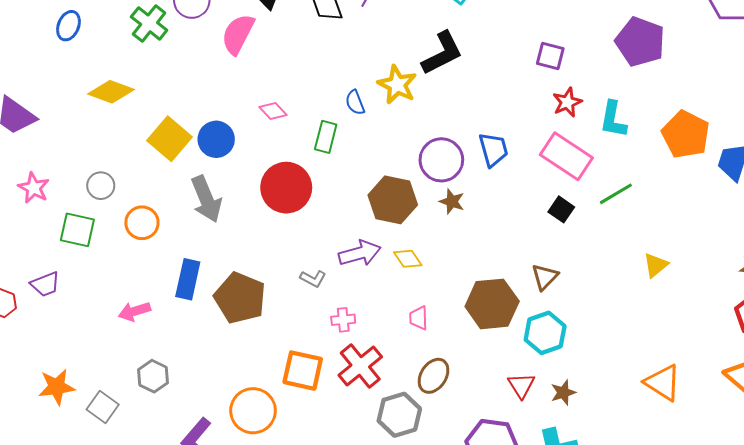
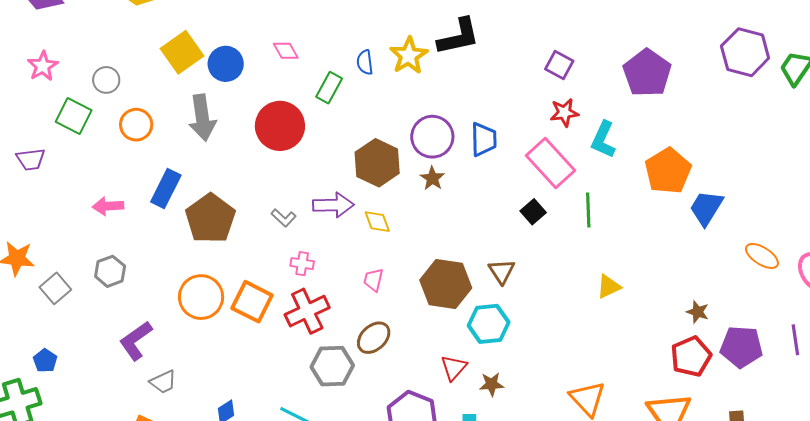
green line: (616, 194) -> (588, 210), turned -76
brown triangle: (545, 277) -> (502, 271), turned -32
orange circle: (253, 411) -> (201, 297), moved

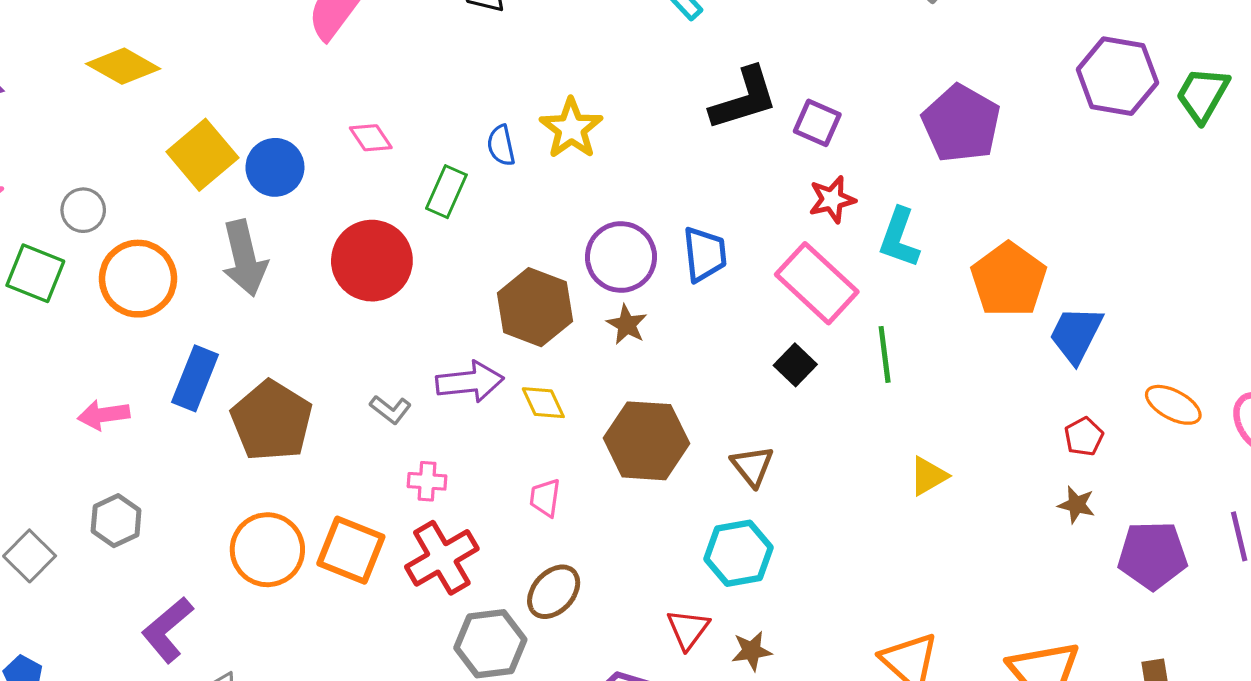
black L-shape: (459, 37) -> (744, 99), moved
orange circle: (136, 125) -> (138, 279), size x1.4
brown hexagon: (446, 284) -> (646, 441), moved
red pentagon: (691, 356) -> (1084, 437), moved, size x0.6

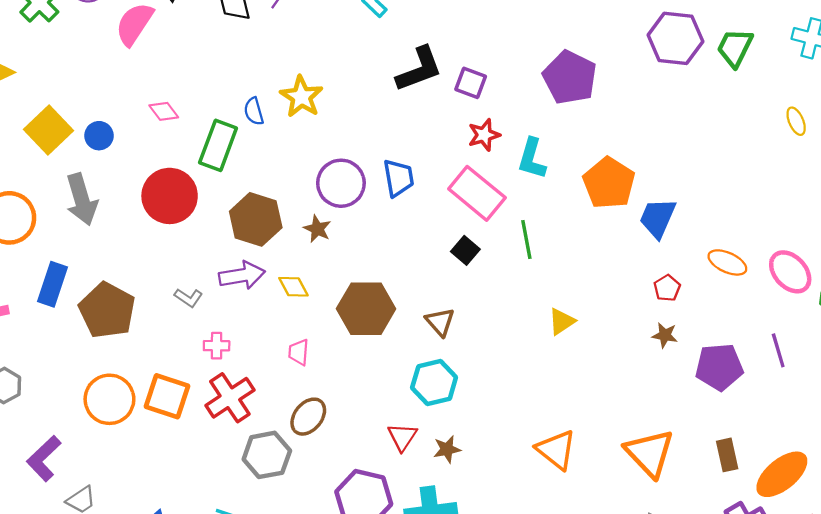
blue circle: (275, 167) -> (99, 136), size x0.7
green rectangle: (446, 192) -> (218, 145), size x1.4
brown hexagon: (535, 307) -> (256, 219), moved
brown star: (627, 325) -> (317, 229), moved

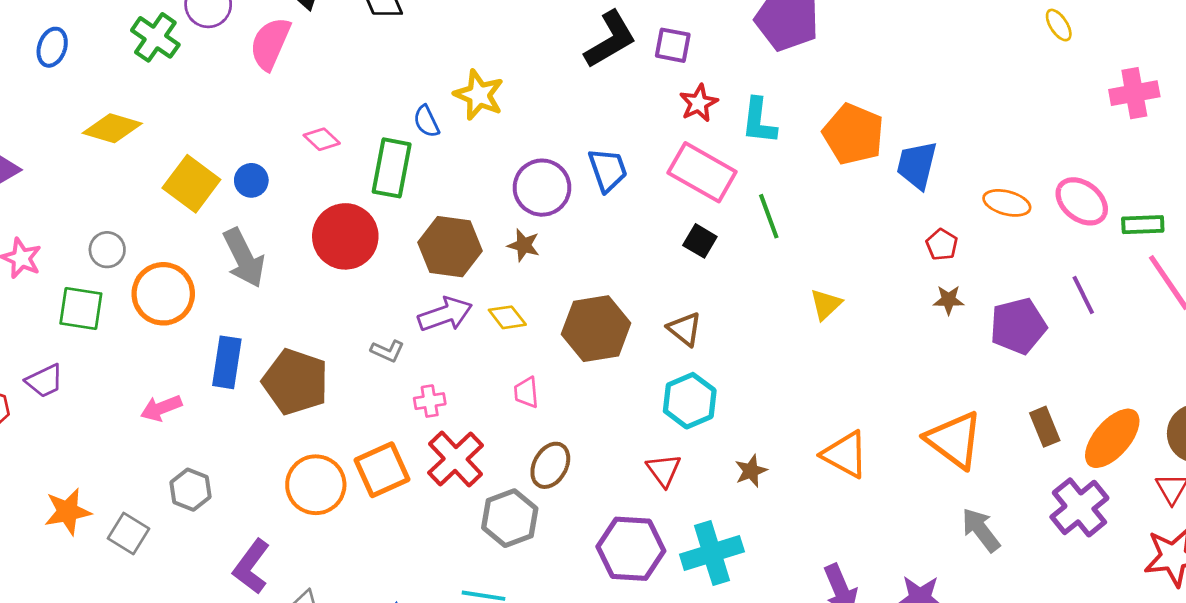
orange square: (167, 396) -> (382, 470), turned -33
brown star: (447, 449) -> (751, 471), moved

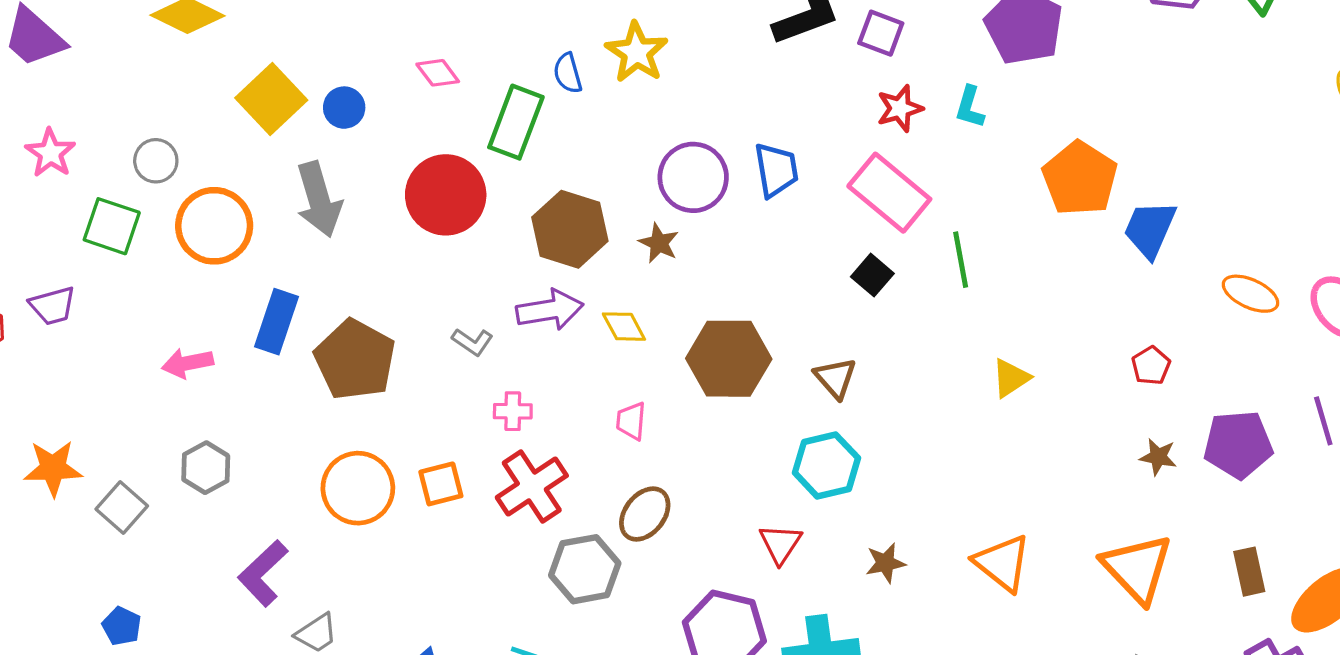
cyan L-shape: (759, 121) -> (970, 107), moved, size x0.7
red pentagon: (942, 245) -> (1151, 366), moved
brown star: (949, 300) -> (1158, 457), moved
orange square: (382, 470) -> (441, 484), size x0.7

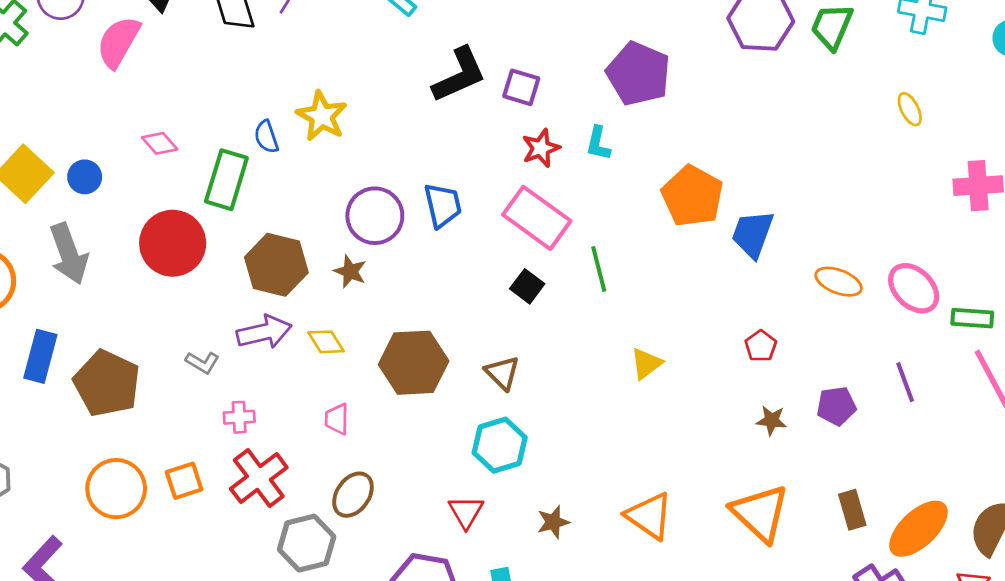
purple pentagon: (1238, 444) -> (836, 406), size x0.7

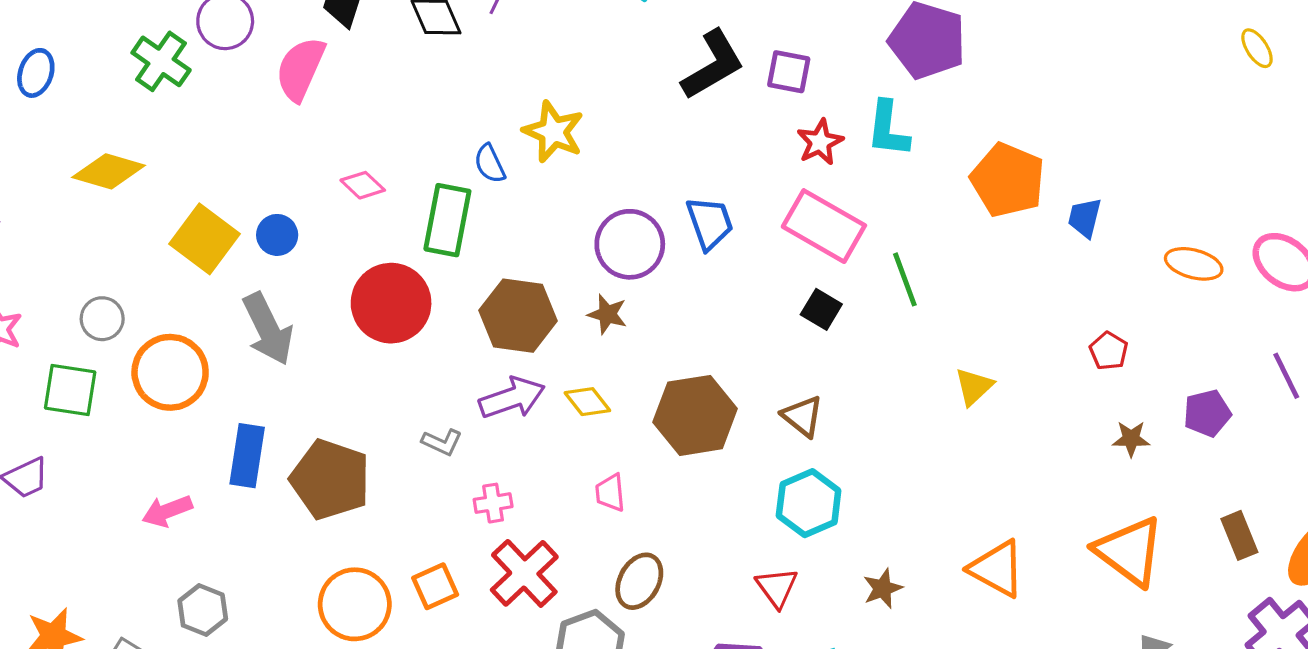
cyan L-shape: (598, 143) -> (888, 129), size x1.4
blue trapezoid: (753, 234) -> (1085, 218), size x0.7

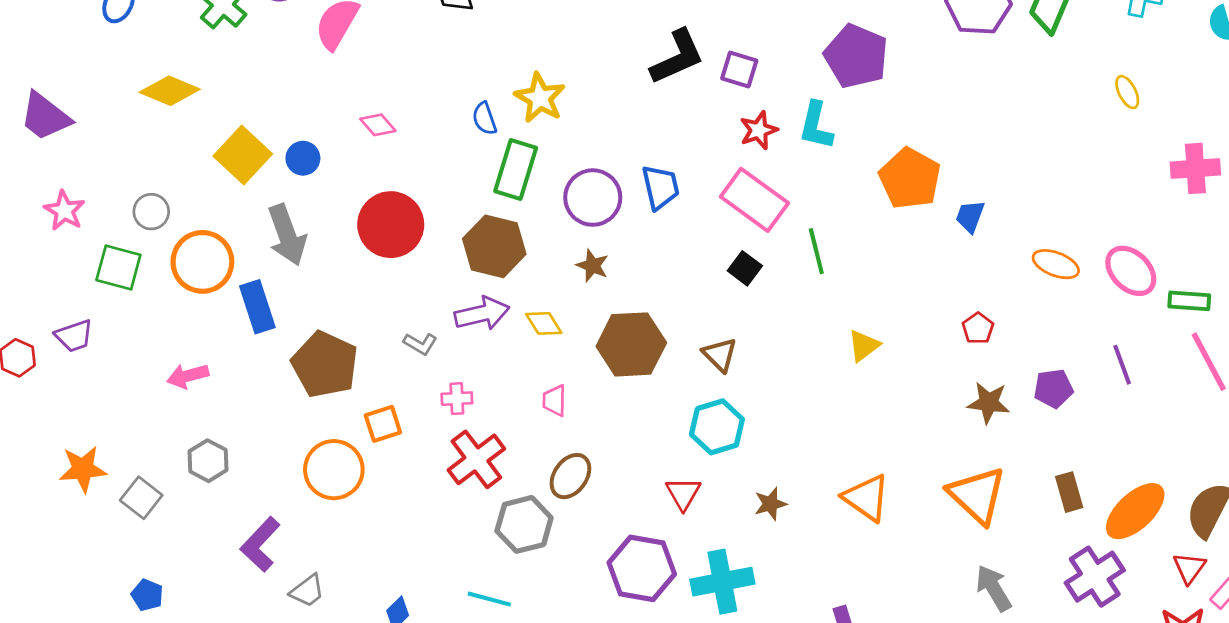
green rectangle: (447, 220) -> (516, 169), moved
brown star: (607, 314) -> (592, 266), moved
brown star: (1131, 439) -> (989, 403), size x1.4
blue rectangle: (247, 456) -> (257, 307), moved, turned -33
orange square: (435, 586) -> (383, 424), moved

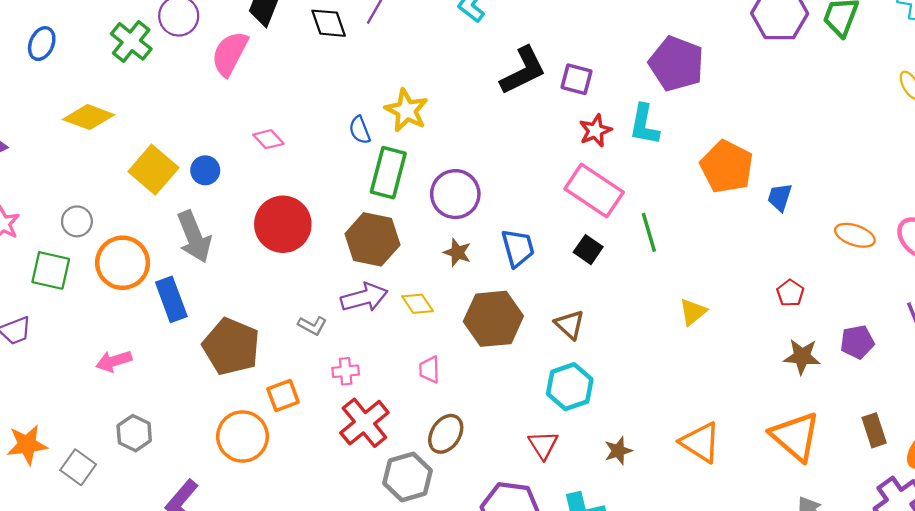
blue trapezoid: (661, 187) -> (518, 248), moved

